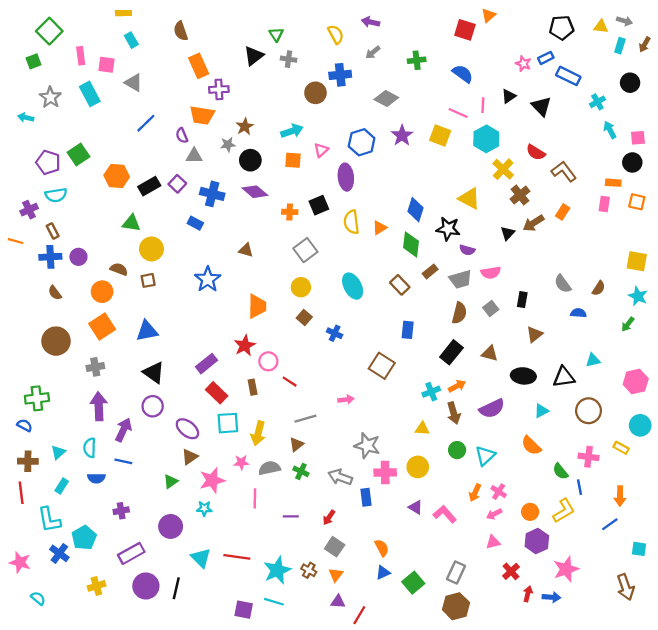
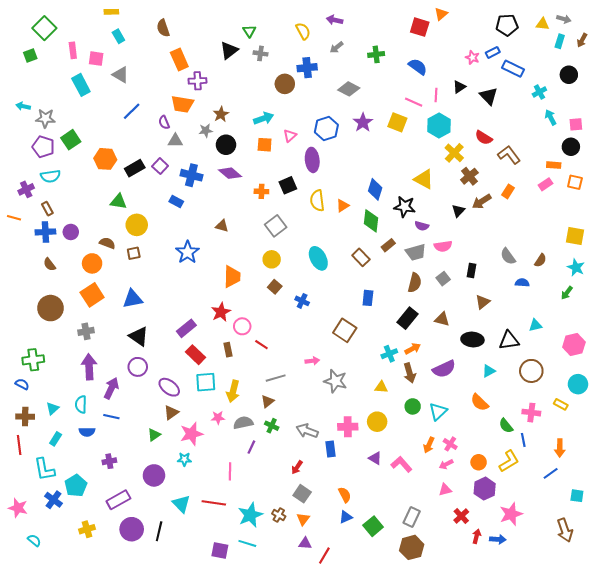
gray star: (50, 97) -> (45, 118), moved, turned -30
pink rectangle: (604, 204) -> (546, 184), turned 48
gray star: (367, 446) -> (336, 381), moved
pink line: (255, 498) -> (230, 471), moved
purple line: (291, 516) -> (251, 447), moved, turned -64

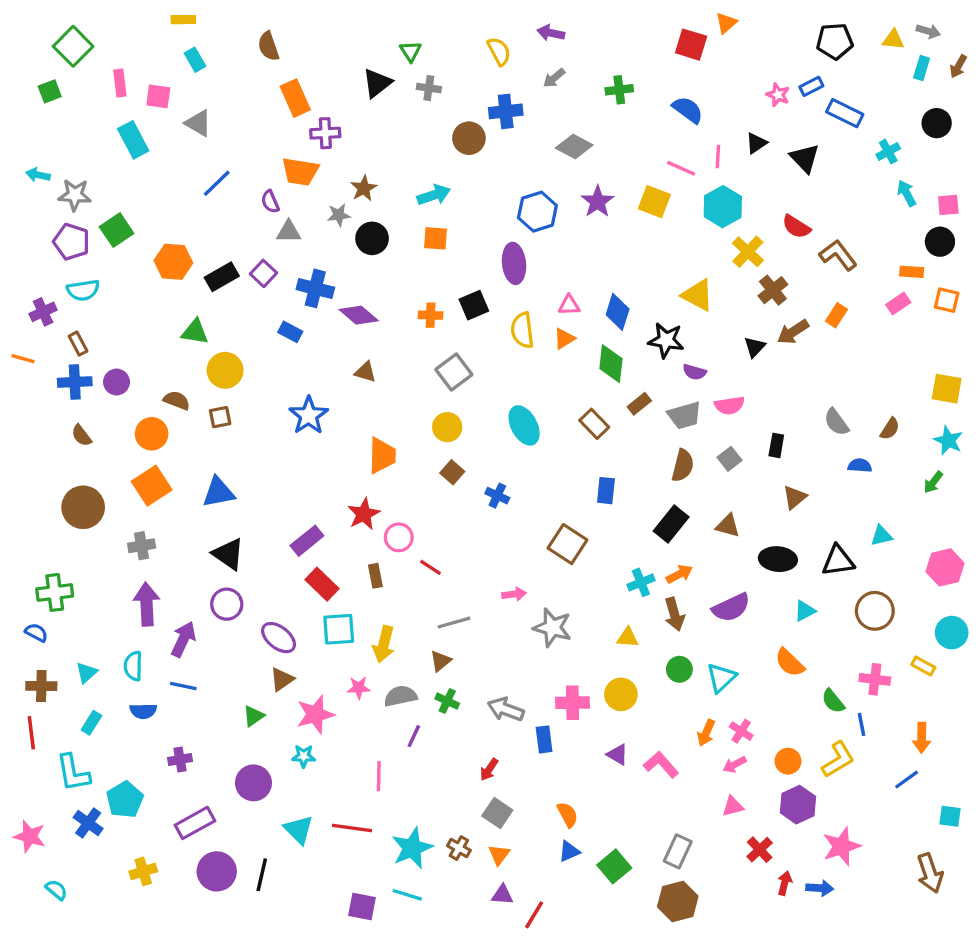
pink triangle: (290, 136) -> (569, 305), moved, turned 40
purple diamond: (230, 173) -> (359, 315), moved

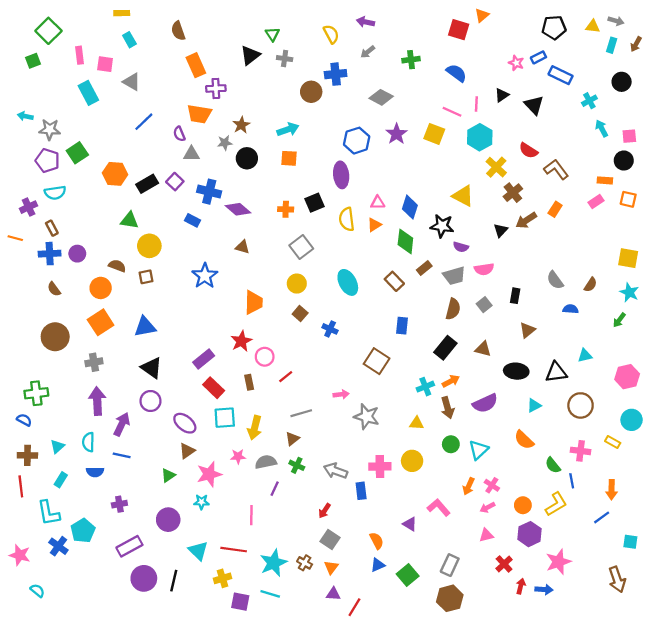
red line: (431, 567) -> (286, 377), turned -72
purple triangle: (618, 754) -> (410, 524), moved
yellow cross: (143, 871) -> (223, 578), moved

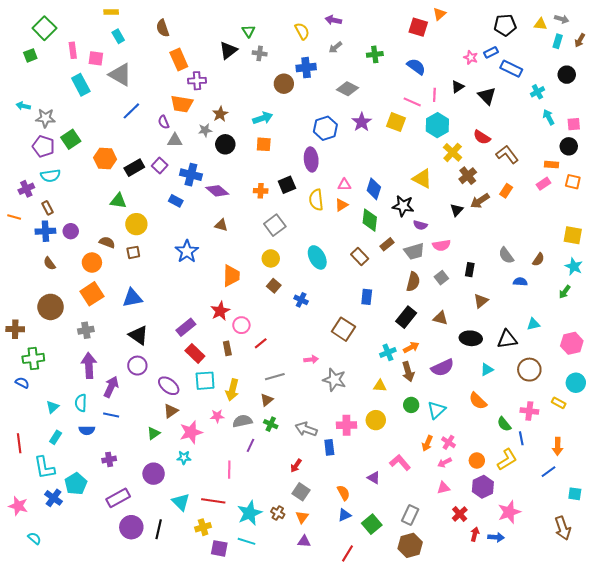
gray triangle: (132, 82) -> (120, 75), size x1.4
brown cross: (27, 455) -> (15, 329), moved
red line: (354, 607) -> (348, 553), moved

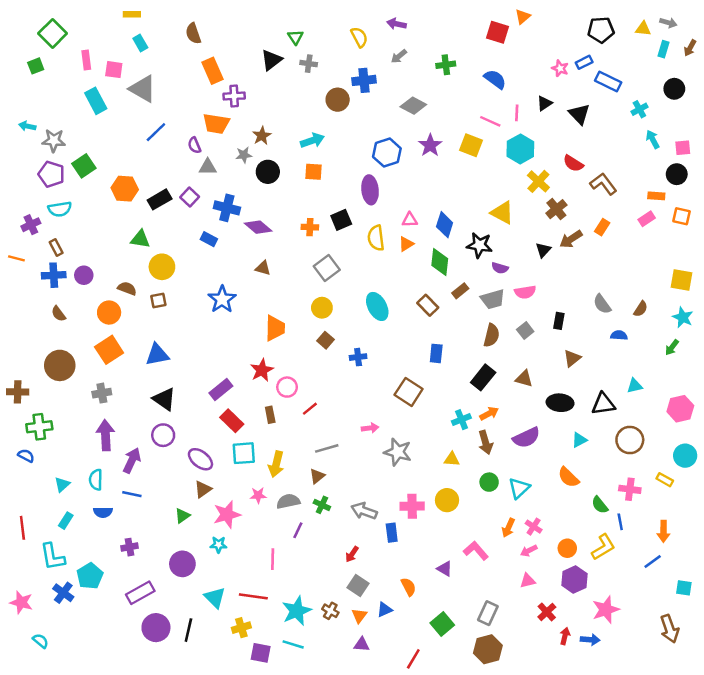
blue cross: (301, 300) -> (358, 357), turned -32
blue triangle: (344, 515) -> (384, 610), moved

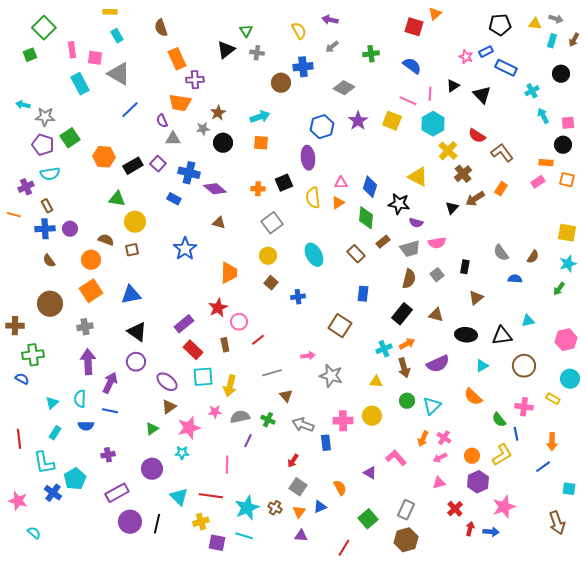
cyan star: (683, 317) -> (568, 264), turned 30
brown triangle: (317, 476) -> (286, 396), moved, turned -32

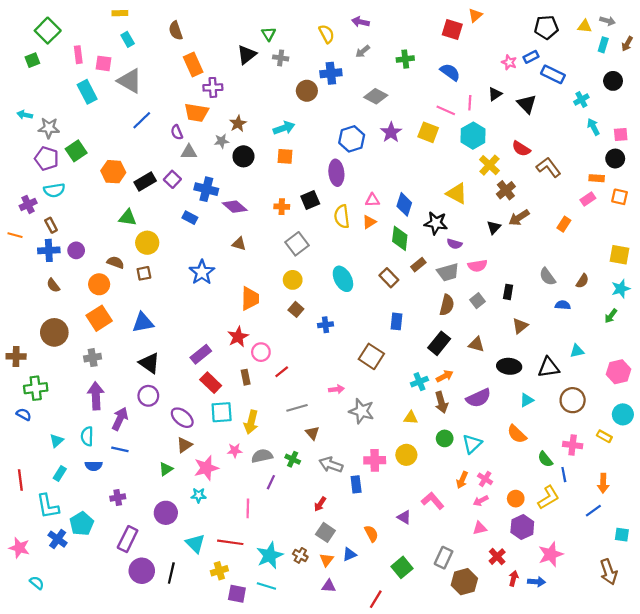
orange rectangle: (501, 189) -> (564, 224), moved
purple rectangle: (117, 493) -> (128, 539), turned -35
brown hexagon: (406, 540) -> (464, 582), moved

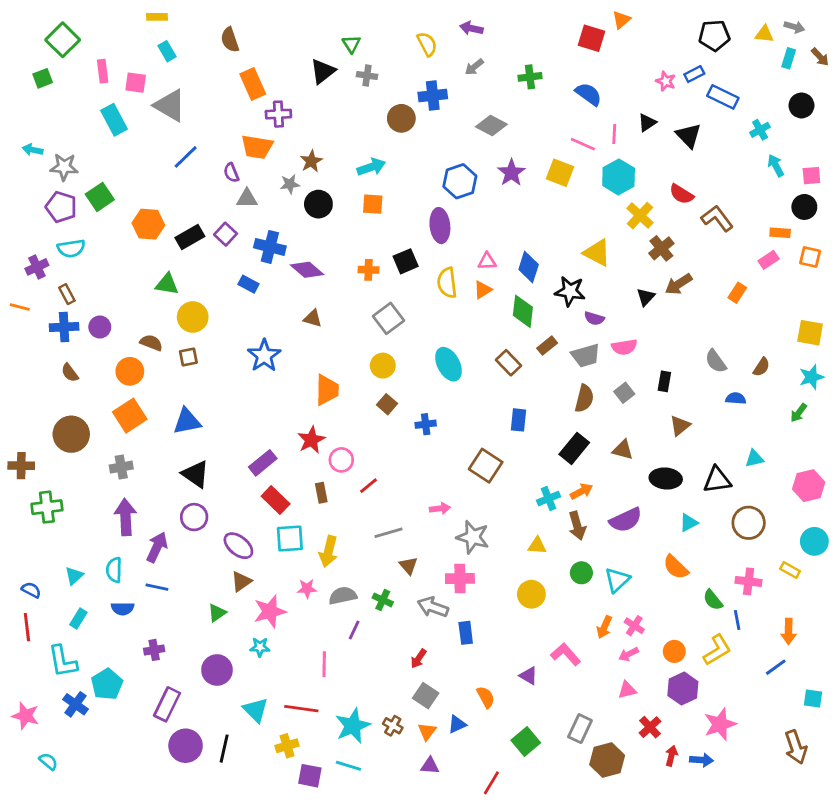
brown arrow: (627, 44) -> (820, 57), turned -72
blue semicircle: (24, 414) -> (31, 590), moved
pink cross: (375, 460) -> (460, 579), moved

